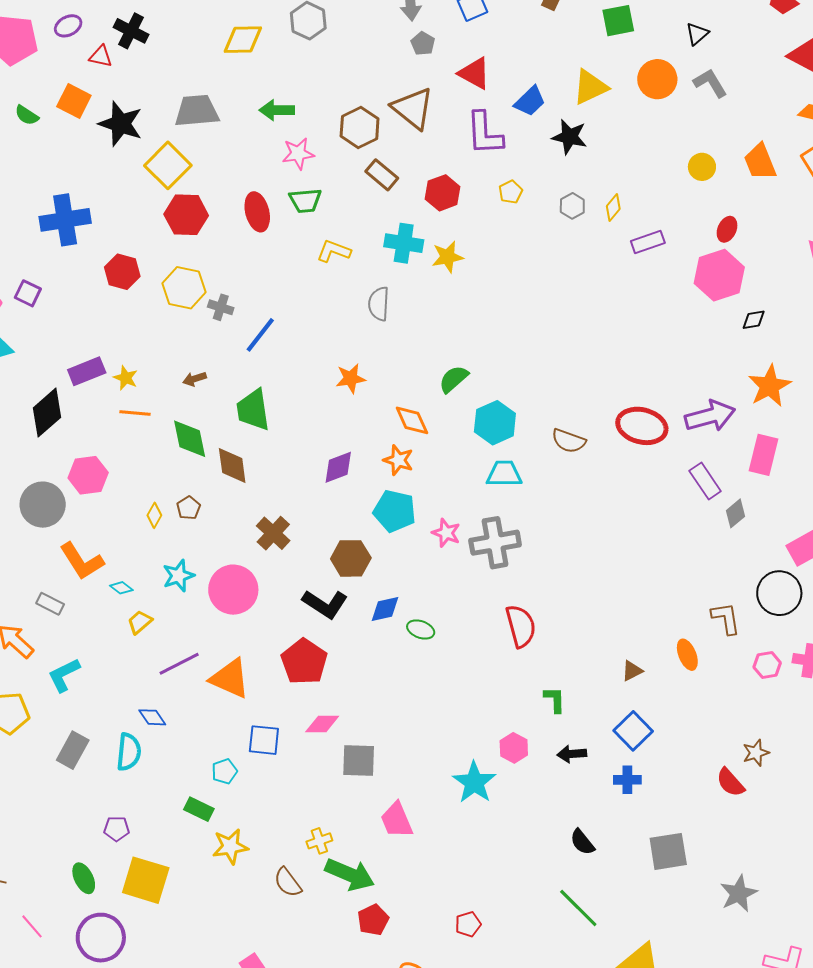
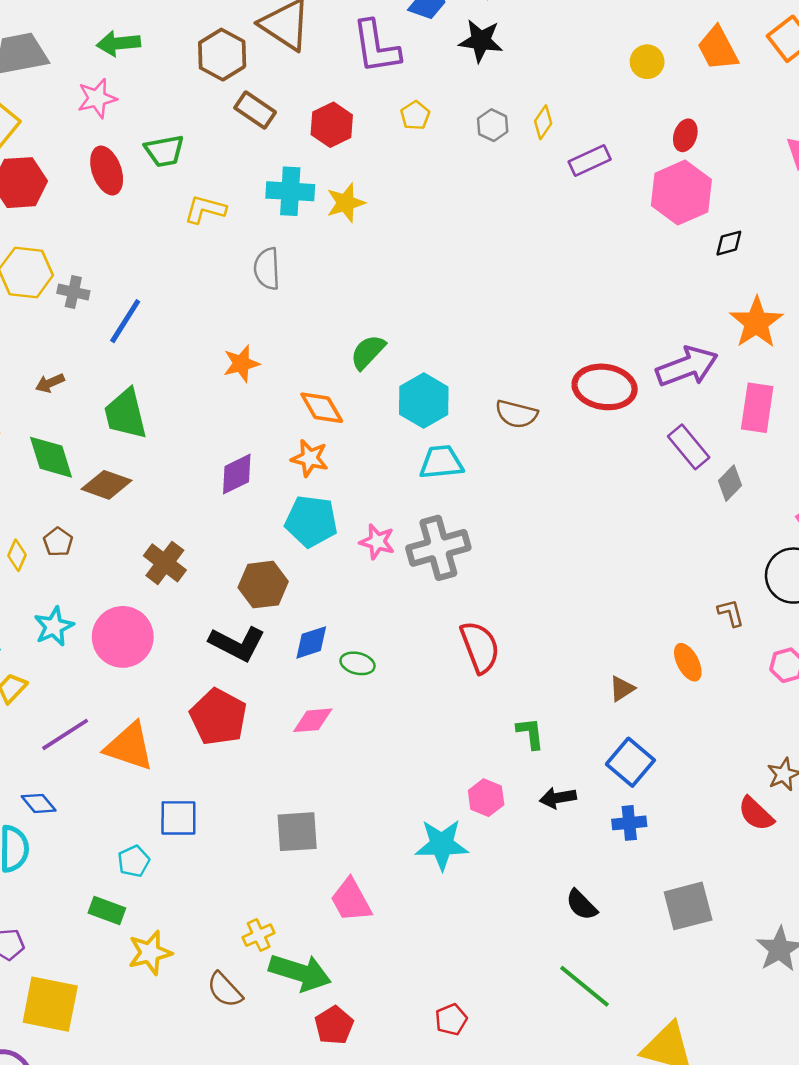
pink star: (298, 154) -> (97, 98), moved
brown diamond: (232, 466) -> (106, 485), turned -57
brown L-shape: (726, 618) -> (731, 613), size x0.7
pink diamond: (322, 724) -> (313, 720), moved
cyan star: (474, 782) -> (442, 845), turned -30

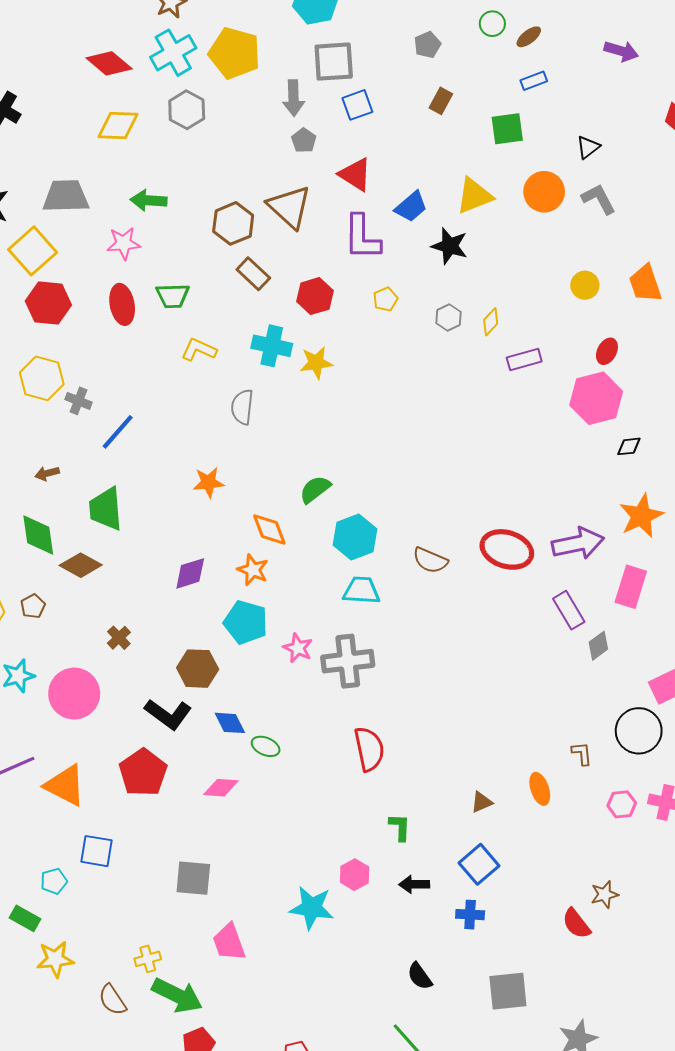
brown cross: (165, 563) -> (119, 638), size x0.7
blue diamond: (311, 642) -> (230, 723), turned 72

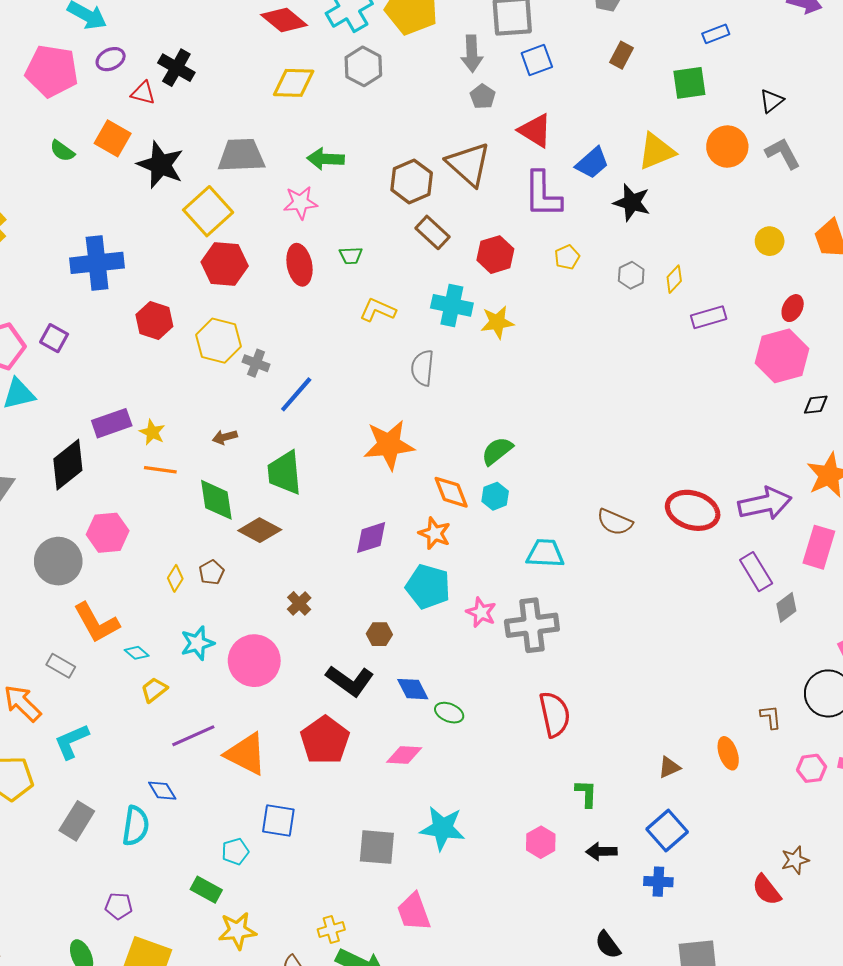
green trapezoid: (173, 296) -> (351, 256), size x0.7
orange star: (208, 482) -> (389, 445), size x1.6
cyan hexagon: (355, 537) -> (495, 496), moved, size x0.6
brown hexagon: (198, 669) -> (379, 634), size x0.6
cyan star: (312, 908) -> (443, 828), moved

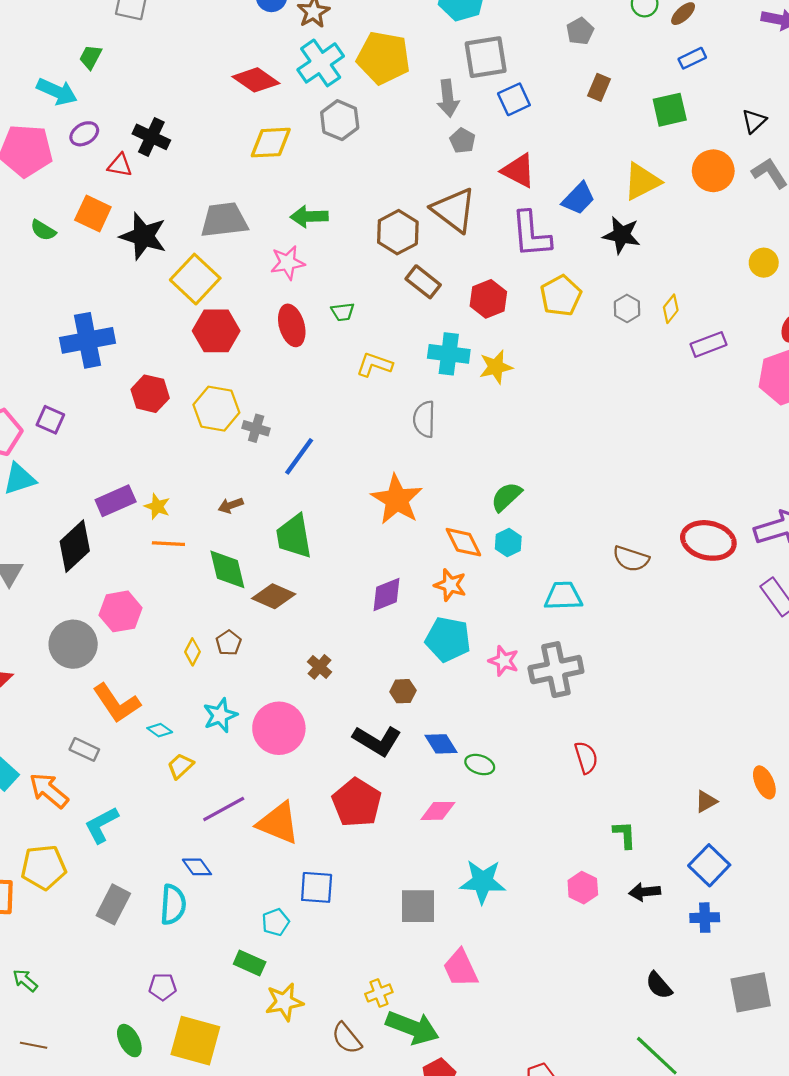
yellow pentagon: (567, 257) -> (561, 296), size x1.6
orange star: (389, 445) -> (397, 500), turned -30
red semicircle: (555, 714) -> (586, 758), size x0.7

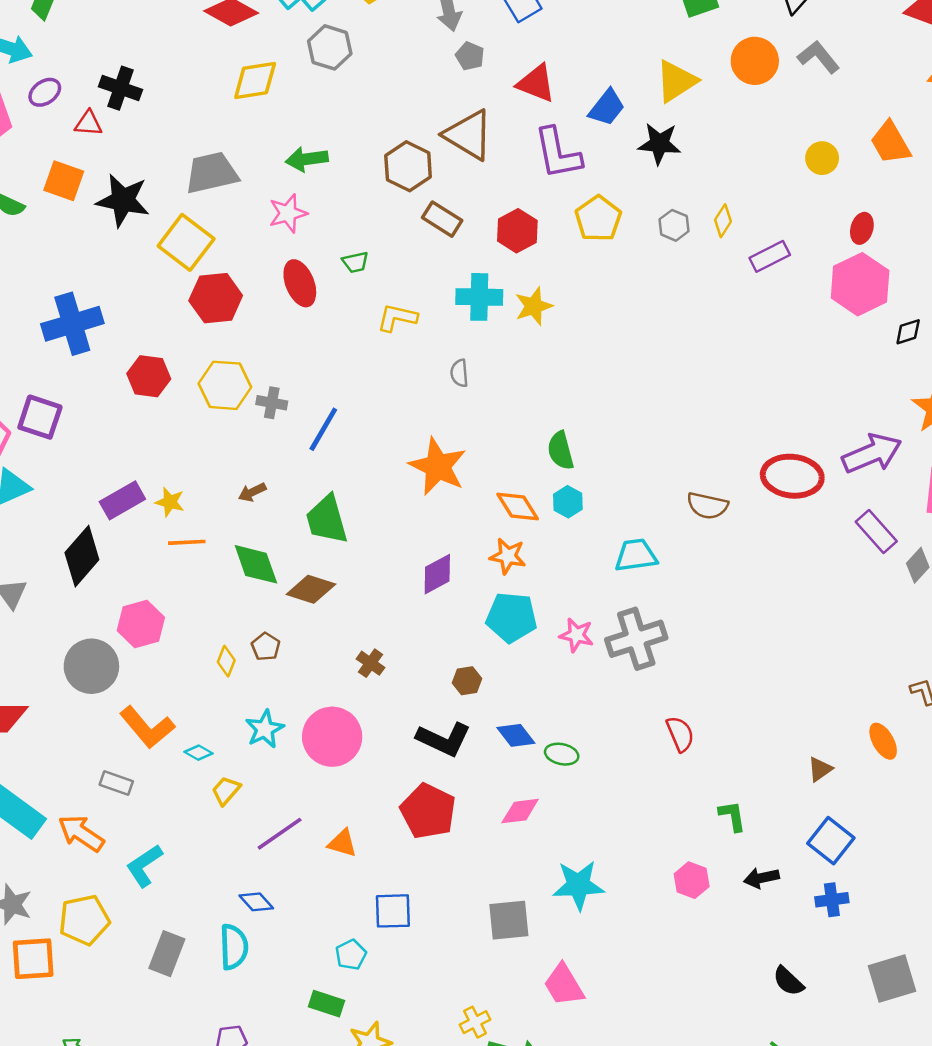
gray semicircle: (424, 419) -> (459, 373), size x0.7
purple square: (50, 420) -> (40, 417), size x1.4
green semicircle: (506, 497) -> (561, 451), turned -56
orange triangle: (278, 823) -> (342, 843), size x0.6

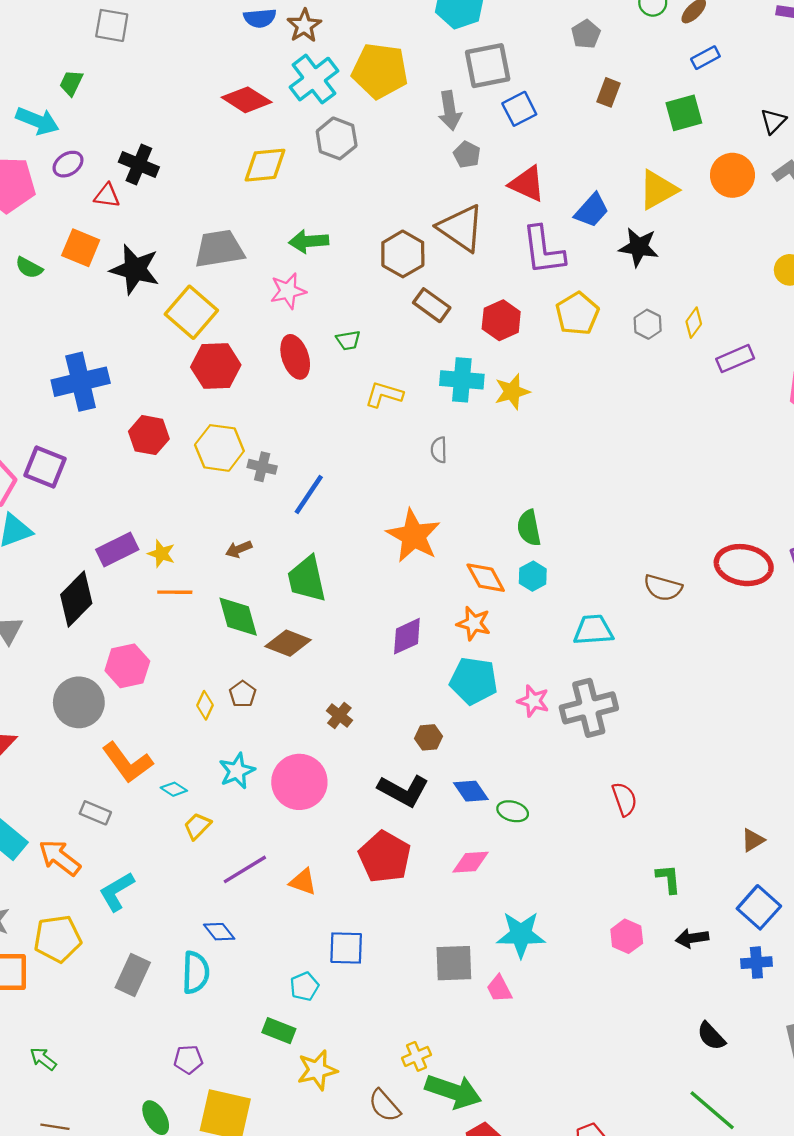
pink trapezoid: (564, 985) -> (499, 989), moved, size x0.7

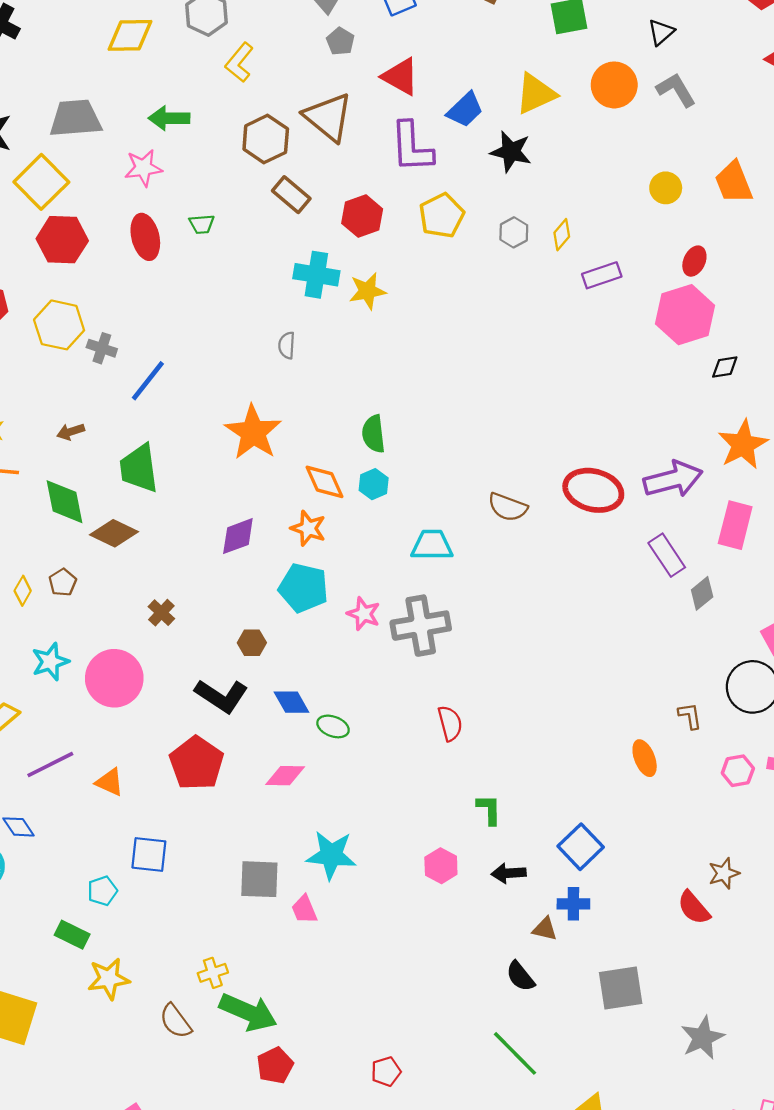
yellow L-shape: (384, 395) -> (239, 62), moved, turned -72
brown triangle: (753, 840) -> (545, 929), moved, turned 40

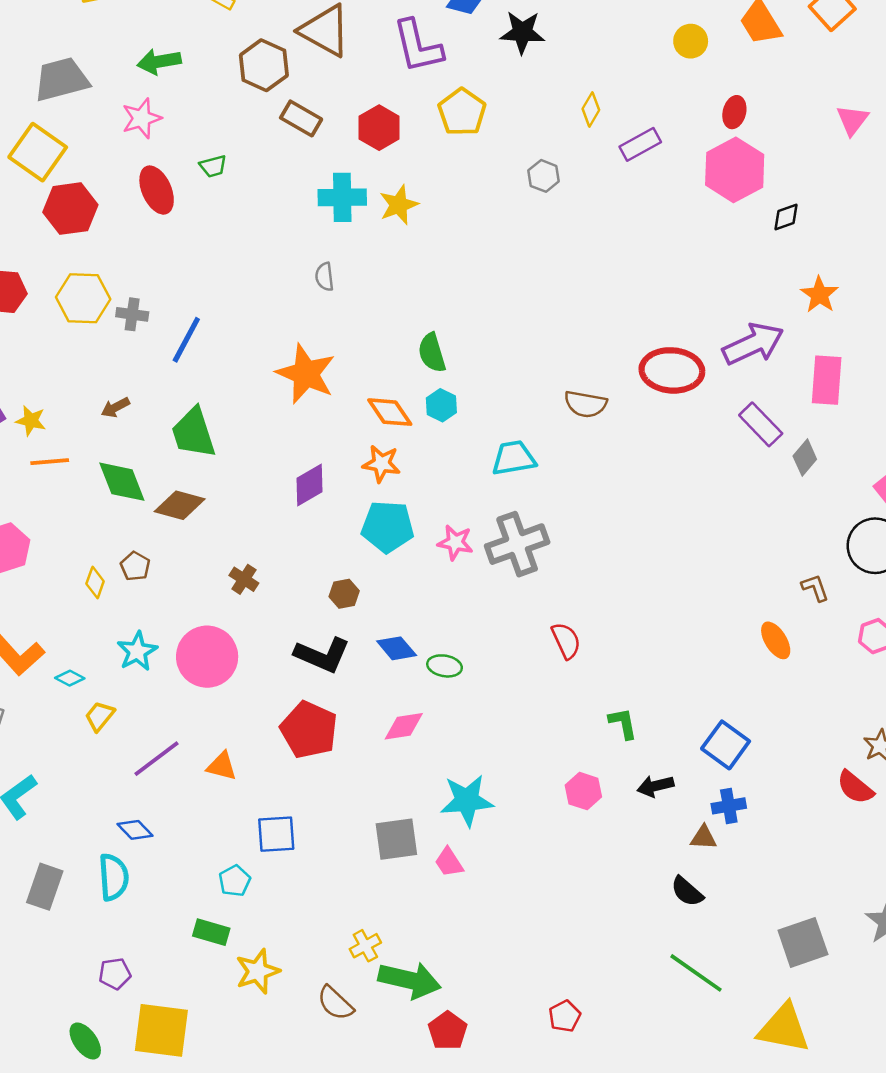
gray hexagon: (514, 232) -> (544, 176), moved
orange star: (743, 445) -> (819, 295), size x0.7
gray square: (621, 988) -> (803, 942), moved

